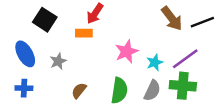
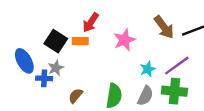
black square: (45, 20) -> (56, 41), moved
pink star: (127, 51) -> (124, 40), moved
blue cross: (24, 88) -> (44, 78), moved

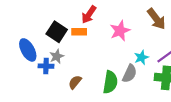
gray semicircle: (145, 96) -> (130, 74), moved

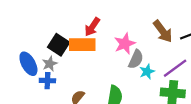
orange rectangle: (79, 32) -> (82, 45), size x1.6
gray star: (57, 56) -> (50, 64), moved
gray semicircle: (130, 74) -> (136, 59), moved

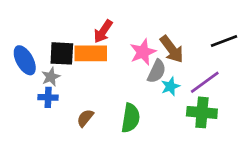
brown arrow: (163, 31) -> (172, 49), moved
black square: (59, 45) -> (62, 53), turned -30
blue ellipse: (28, 64) -> (25, 60), moved

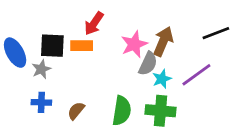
brown arrow: (172, 49) -> (163, 41), turned -120
orange rectangle: (91, 53) -> (82, 46), size x0.7
blue cross: (48, 97) -> (41, 102), moved
green cross: (202, 112) -> (160, 111), moved

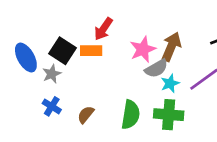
black square: (52, 46) -> (63, 51), turned 30
gray semicircle: (148, 64) -> (156, 68), turned 35
blue cross: (41, 102) -> (52, 106), turned 30

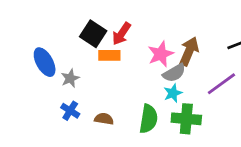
black square: (63, 51) -> (93, 34), moved
cyan star: (170, 83) -> (173, 93), moved
brown semicircle: (86, 115) -> (104, 119), turned 60

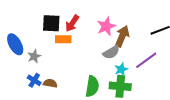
black square: (93, 34) -> (51, 23), turned -30
pink star: (161, 54) -> (106, 26), moved
cyan star: (173, 93) -> (121, 69), moved
brown semicircle: (104, 119) -> (50, 83), moved

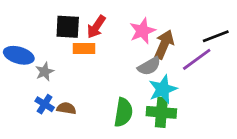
blue ellipse: (15, 44) -> (19, 55), turned -45
purple line: (146, 60) -> (197, 59), moved
cyan star: (121, 69) -> (163, 89), size x1.5

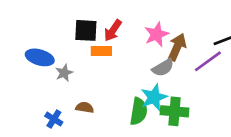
cyan star: (163, 89) -> (154, 97), moved
blue cross: (45, 104) -> (54, 119), moved

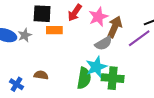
red arrow: (113, 30) -> (75, 13), moved
gray star: (64, 73) -> (25, 35), moved

